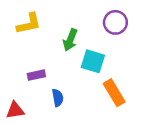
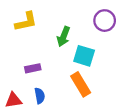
orange rectangle: (114, 93) -> (81, 84), moved
blue semicircle: (58, 98) -> (40, 96), moved

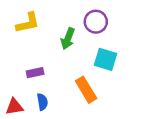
purple circle: (105, 21) -> (96, 22), moved
cyan square: (84, 56) -> (106, 59), moved

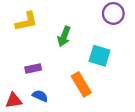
purple circle: (96, 22) -> (113, 13), moved
blue semicircle: (42, 102) -> (40, 96), turned -56

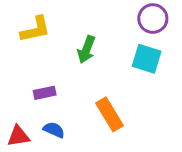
cyan square: (100, 56) -> (147, 59), moved

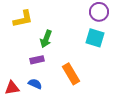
green arrow: (86, 49) -> (46, 39), moved
purple rectangle: (45, 93) -> (37, 60), moved

